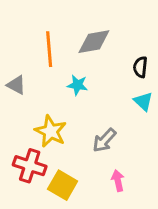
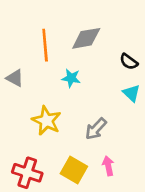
black semicircle: (140, 67) -> (129, 62), turned -60
red cross: (30, 166) -> (27, 173), moved
yellow square: (63, 185) -> (74, 170), moved

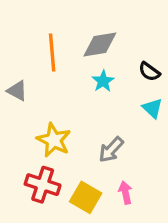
cyan star: (71, 78) -> (103, 81), moved, turned 30
red cross: (27, 173) -> (43, 185), moved

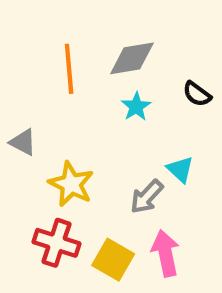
gray triangle: (17, 91) -> (23, 142), moved
cyan triangle: (152, 108) -> (180, 169), moved
pink arrow: (125, 193) -> (165, 253), size x1.5

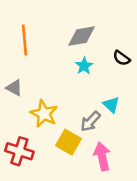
orange line: (69, 69) -> (25, 40), moved
red cross: (57, 243) -> (19, 151), moved
yellow square: (113, 260) -> (68, 142), moved

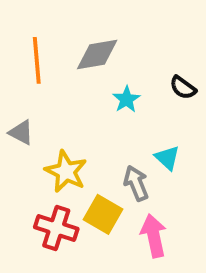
gray diamond: (81, 36) -> (97, 55), moved
gray arrow: (90, 121) -> (136, 183), turned 115
red cross: (19, 151) -> (56, 228), moved

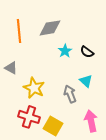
black semicircle: (183, 88) -> (87, 52), moved
yellow square: (103, 214) -> (53, 126), moved
pink arrow: (154, 236) -> (91, 121), moved

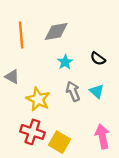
cyan star: (65, 51) -> (65, 62), moved
gray arrow: (70, 94) -> (73, 91), moved

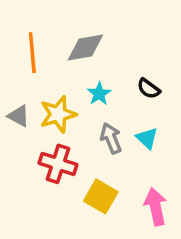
yellow star: (38, 99) -> (58, 114), moved, turned 30
red cross: (32, 132) -> (58, 164), moved
yellow square: (60, 142) -> (101, 196), moved

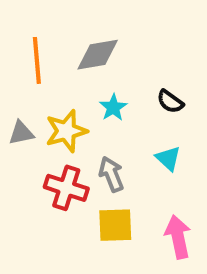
gray triangle: (19, 116) -> (21, 133), turned -40
gray arrow: (111, 138) -> (111, 174), moved
yellow square: (101, 196) -> (115, 225), turned -32

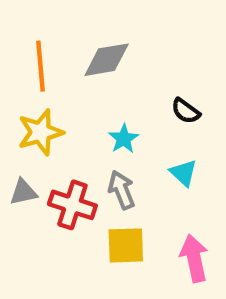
cyan star: (113, 107) -> (124, 139), moved
yellow star: (66, 131) -> (40, 132), moved
gray triangle: (21, 133) -> (23, 192), moved

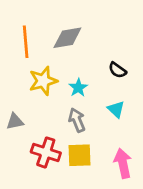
yellow star: (40, 132) -> (43, 81), moved
red cross: (72, 205) -> (46, 152), moved

